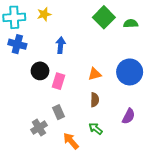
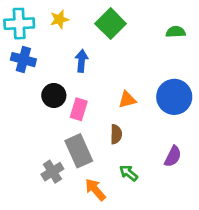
green square: (104, 17) -> (111, 24), moved
brown semicircle: (95, 100) -> (116, 134), moved
gray rectangle: (59, 112) -> (79, 151), size x1.6

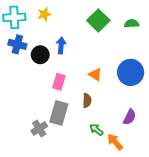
green square: (111, 24) -> (98, 20), moved
black circle: (54, 95) -> (40, 55), moved
orange triangle: (127, 100) -> (95, 74), turned 48
gray rectangle: (79, 151) -> (59, 113), turned 40
orange arrow: (95, 190) -> (115, 142), moved

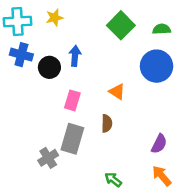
blue circle: (131, 72) -> (157, 66), moved
green arrow: (96, 130) -> (113, 180), moved
orange arrow: (115, 142) -> (162, 176), moved

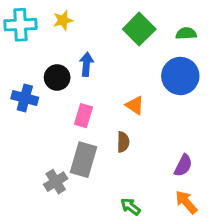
blue cross: (21, 55) -> (25, 98), moved

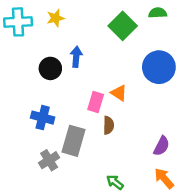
green semicircle: (186, 33) -> (158, 13), moved
blue cross: (25, 98) -> (43, 118), moved
pink rectangle: (84, 116) -> (96, 102), moved

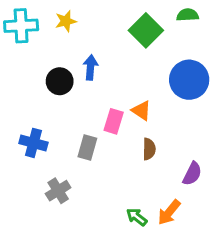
blue cross: (43, 118) -> (33, 143), moved
brown semicircle: (109, 125) -> (149, 149), moved
gray rectangle: (74, 141) -> (87, 148), moved, size x0.7
orange arrow: (164, 178) -> (169, 212), moved, turned -100

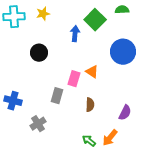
blue arrow: (90, 67) -> (75, 34), moved
blue cross: (33, 143) -> (13, 101), moved
brown semicircle: (149, 149) -> (90, 105), moved

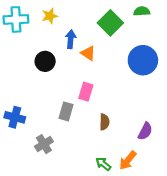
blue arrow: (75, 34) -> (71, 39), moved
orange triangle: (92, 72) -> (88, 53), moved

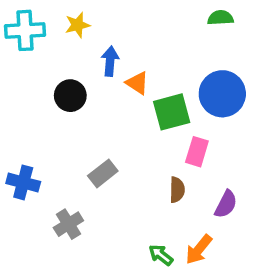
green square: (110, 23) -> (172, 112), moved, turned 30
pink rectangle: (86, 92) -> (197, 152), moved
gray rectangle: (66, 111) -> (103, 173), turned 36
brown semicircle: (104, 122) -> (177, 190), moved

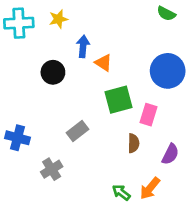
green semicircle: (220, 18) -> (166, 14), turned -150
green square: (172, 112) -> (118, 100), moved

